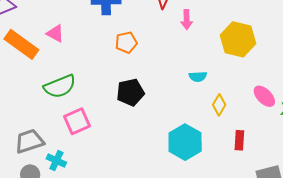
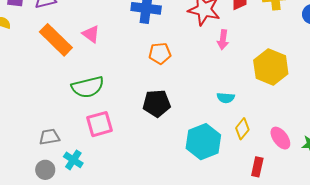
pink ellipse: (264, 96) -> (280, 138), moved
gray trapezoid: (29, 141) -> (49, 137), size x0.7
cyan hexagon: (185, 142) -> (203, 142), moved

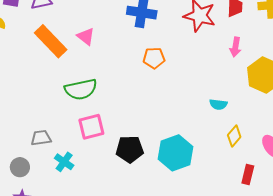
pink arrow: (223, 40) -> (235, 47), moved
black pentagon: (157, 103) -> (130, 149), moved
cyan hexagon: (203, 142) -> (176, 153), moved
gray circle: (45, 170) -> (20, 167), moved

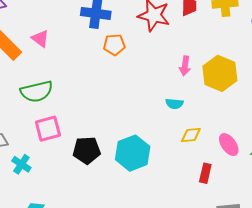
pink arrow: (235, 47) -> (185, 66), moved
orange pentagon: (154, 58) -> (114, 45), moved
yellow diamond: (234, 136) -> (191, 135), turned 45

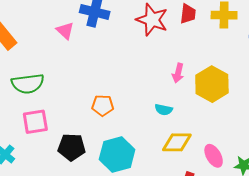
pink triangle: (40, 39) -> (65, 31), moved
orange pentagon: (114, 45) -> (103, 105), moved
yellow diamond: (191, 135) -> (177, 142), size x1.4

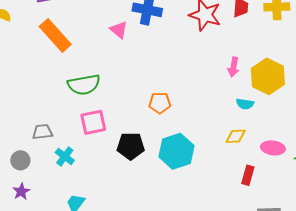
cyan semicircle: (164, 110) -> (245, 104), moved
yellow diamond: (177, 142) -> (236, 136), size x0.7
pink ellipse: (214, 156) -> (273, 148), turned -50

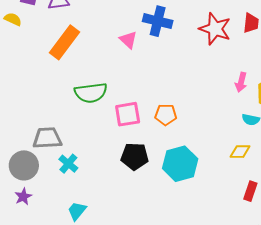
orange rectangle: (55, 35) -> (65, 42), turned 76
pink square: (93, 122) -> (128, 114), moved
gray trapezoid: (42, 132) -> (47, 138), size x1.4
gray circle: (20, 160) -> (24, 165), size x1.5

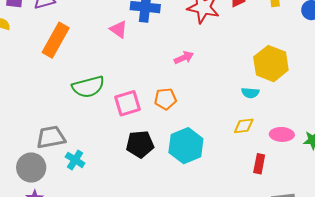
pink arrow: (241, 82) -> (184, 58), moved, turned -120

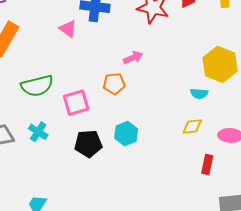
orange pentagon: (165, 99) -> (114, 84), moved
cyan hexagon: (186, 146) -> (126, 134), moved, size x0.7
cyan cross: (75, 160) -> (38, 132), moved

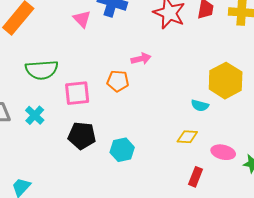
cyan hexagon: (126, 134) -> (122, 150), moved

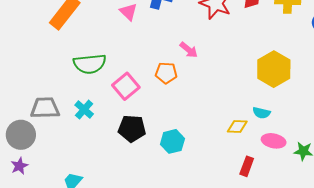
pink arrow: (141, 59) -> (189, 50), turned 54
pink square: (77, 93) -> (126, 86), turned -32
cyan semicircle: (200, 105) -> (261, 113), moved

